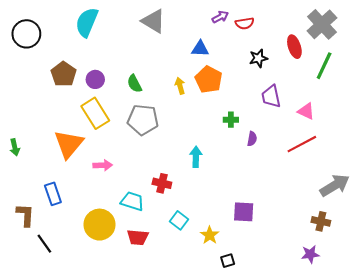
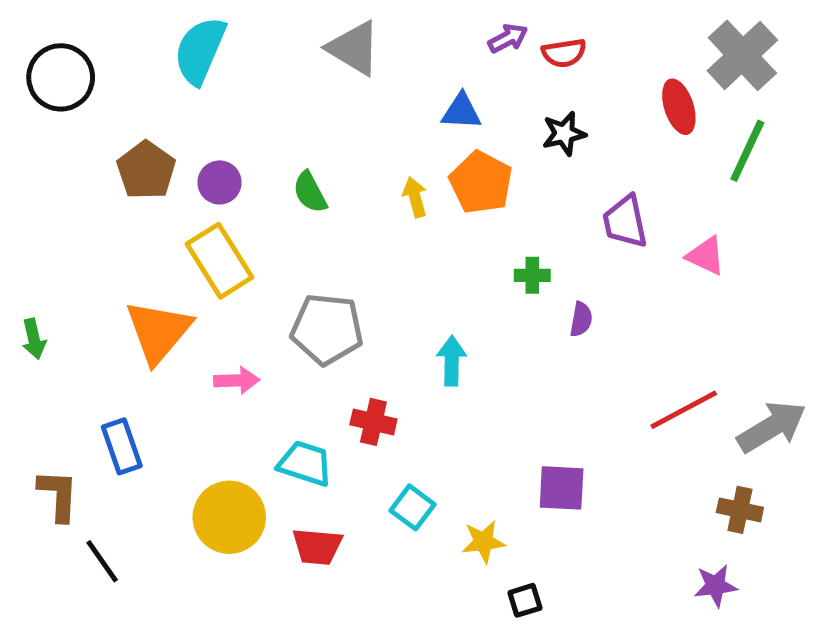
black star: (258, 58) -> (564, 134), moved
gray pentagon: (143, 120) -> (327, 329), moved
red line: (302, 144) -> (684, 410), moved
yellow star: (210, 235) -> (483, 542), turned 30

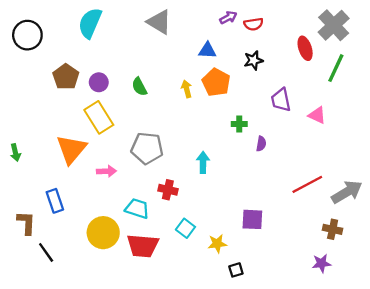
red trapezoid: (317, 547) -> (143, 246), size x1.4

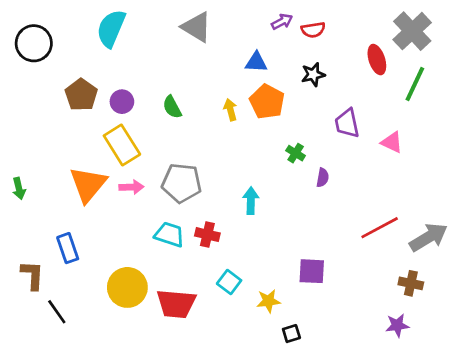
green cross: (239, 124) -> (296, 153), turned 32
pink arrow: (106, 171) -> (131, 187), moved
cyan trapezoid: (137, 208) -> (169, 235), moved

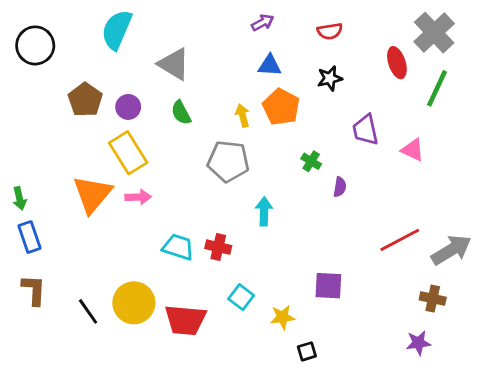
purple arrow: (282, 22) -> (263, 23), moved
gray triangle: (197, 27) -> (174, 64), moved
gray pentagon: (182, 183) -> (228, 161), moved
blue rectangle: (68, 248) -> (29, 237), moved
black line: (57, 312) -> (88, 311), moved

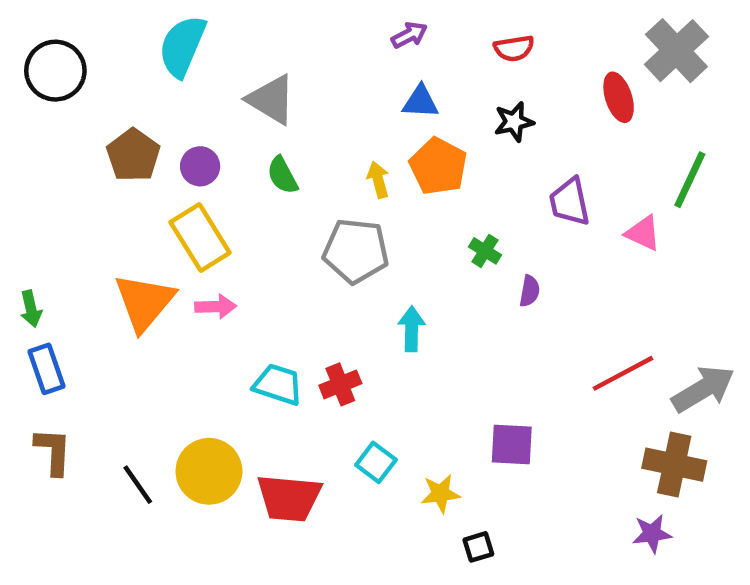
green line: (437, 88) -> (690, 180), moved
red cross: (218, 247) -> (340, 384), turned -35
brown cross: (433, 299) -> (674, 465), size x1.5

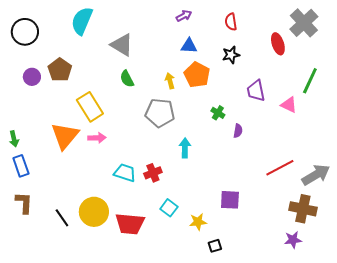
red semicircle: (514, 48) -> (231, 22), turned 90
purple circle: (200, 166) -> (32, 77), moved

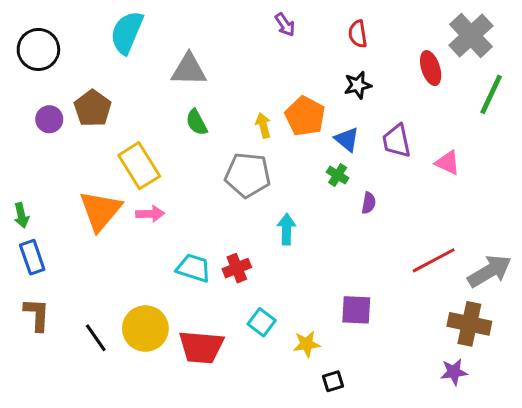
purple arrow: (184, 16) -> (285, 25), turned 84
gray triangle: (122, 45) -> (189, 70), turned -30
blue triangle: (189, 46) -> (347, 139), moved, turned 36
green line: (310, 81) -> (491, 94), moved

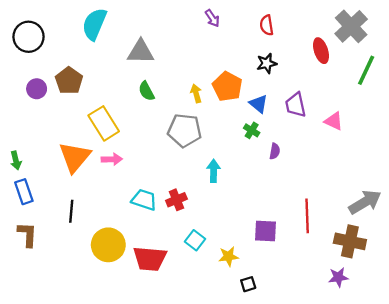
red line: (434, 260) -> (307, 216), moved, turned -64
black line: (96, 338) -> (71, 211), moved, turned 40

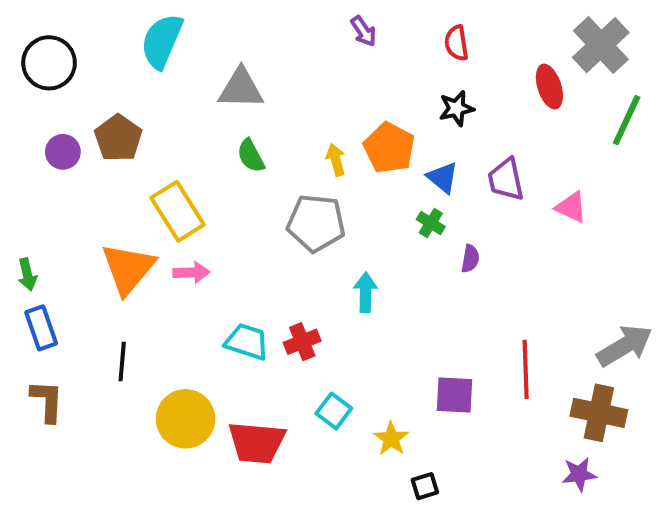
yellow star: (229, 256) -> (391, 439), turned -30

